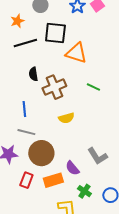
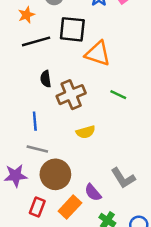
orange rectangle: (53, 180) -> (70, 207), turned -30

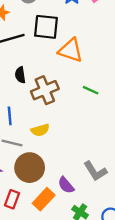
yellow semicircle: (86, 132) -> (40, 130), moved

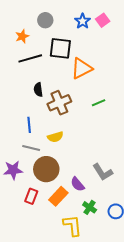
orange triangle: (71, 50) -> (81, 69), turned -45
green line: (91, 90) -> (99, 103), turned -48

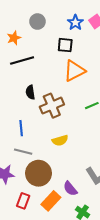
black square: (60, 48) -> (65, 45), moved, size x0.7
yellow semicircle: (55, 137) -> (60, 140), moved

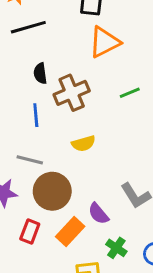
blue line: (21, 128) -> (36, 115), moved

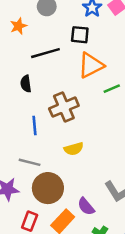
black line: (28, 27) -> (45, 53), moved
black semicircle: (40, 73) -> (26, 84), moved
green line: (130, 93) -> (112, 89), moved

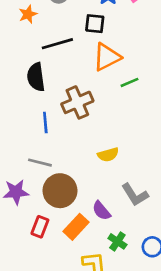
black semicircle: (26, 84) -> (36, 77), size x1.5
yellow semicircle: (74, 149) -> (108, 155), moved

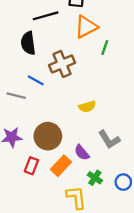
green line: (129, 82) -> (105, 48), turned -48
blue line: (45, 123) -> (36, 80), turned -56
gray line: (40, 163) -> (16, 96), moved

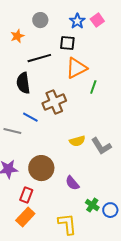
gray L-shape: (109, 139) -> (101, 146), moved
orange rectangle: (61, 166) -> (25, 217), moved
green cross: (95, 178) -> (92, 205), moved

